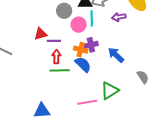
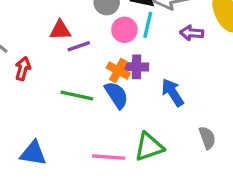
purple line: (54, 41) -> (79, 46), turned -32
red arrow: (56, 57) -> (23, 69), moved

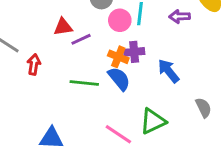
pink line: (109, 157) -> (118, 134), turned 36

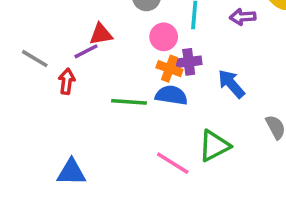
pink circle: (120, 20) -> (164, 37), moved
purple line: (81, 39) -> (86, 51), moved
blue semicircle: (119, 79) -> (171, 95), turned -40
blue triangle: (51, 138) -> (71, 172), moved

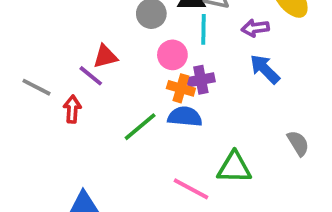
purple line: (86, 51) -> (91, 76), turned 70
blue arrow: (231, 84) -> (265, 69), moved
green line: (129, 102) -> (140, 127), turned -40
green triangle: (214, 146) -> (234, 167), turned 32

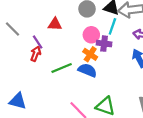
purple line: (91, 76) -> (38, 42), moved
purple cross: (201, 80) -> (104, 44), moved
red arrow: (72, 109) -> (36, 54), moved

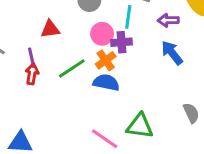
purple line: (38, 42) -> (32, 58), turned 32
orange cross: (90, 54) -> (106, 60), turned 32
green line: (62, 68) -> (72, 69), moved

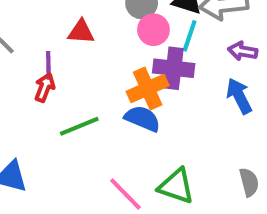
pink circle: (102, 34) -> (153, 30), moved
purple cross: (121, 42) -> (174, 68), size x1.4
orange cross: (106, 60) -> (148, 89), size x1.4
green line: (72, 69) -> (79, 126), moved

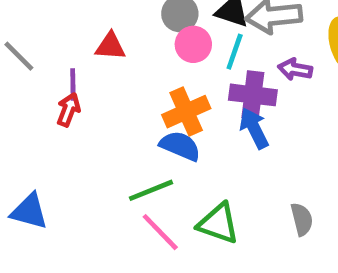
purple cross: (174, 68) -> (253, 95), moved
blue arrow: (239, 96) -> (254, 128), moved
green line: (79, 126) -> (151, 190), moved

